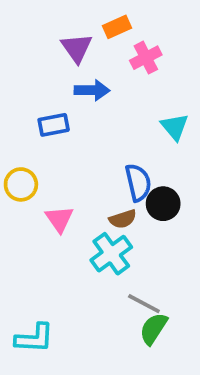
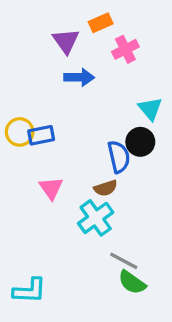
blue rectangle: (54, 125) -> (41, 135), moved
yellow circle: (21, 184) -> (20, 132), moved
black circle: (163, 204) -> (140, 142), moved
green semicircle: (154, 329) -> (132, 282), turned -88

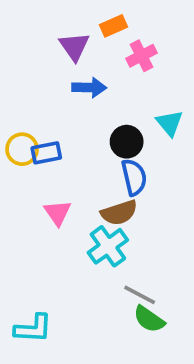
black circle: (140, 142) -> (127, 142), moved
brown semicircle: (106, 188) -> (119, 213), size x1.4

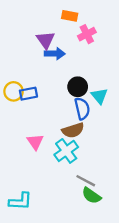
orange rectangle: (114, 26) -> (70, 16), turned 35
purple triangle: (74, 46) -> (46, 40), moved
cyan triangle: (170, 123) -> (99, 96), moved
pink triangle: (58, 213) -> (35, 142), moved

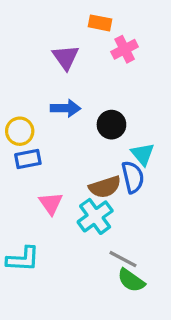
blue arrow: (55, 54) -> (66, 108), moved
blue rectangle: (28, 94) -> (28, 159), moved
cyan triangle: (99, 96) -> (143, 154), moved
blue semicircle: (82, 109) -> (133, 177), moved
cyan L-shape: (20, 201) -> (23, 259), moved

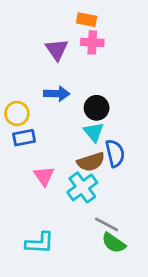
pink cross: (125, 49) -> (92, 42), moved, turned 30
cyan triangle: (143, 154) -> (94, 132), moved
cyan L-shape: (23, 259) -> (40, 243), moved

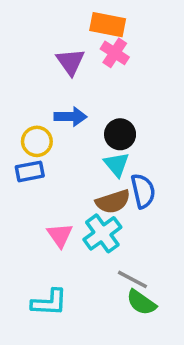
orange rectangle: (87, 20) -> (108, 25), size x1.4
pink cross: (92, 42) -> (115, 53), turned 30
yellow circle: (17, 114) -> (37, 141), moved
pink triangle: (44, 176) -> (60, 235), moved

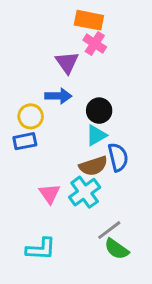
purple triangle: (70, 62) -> (67, 62), moved
cyan triangle: (117, 164) -> (96, 135), turned 40
gray line: (132, 279) -> (109, 230), turned -65

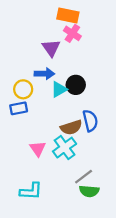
cyan triangle: (96, 135) -> (59, 89), moved
green semicircle: (117, 249) -> (89, 191), turned -30

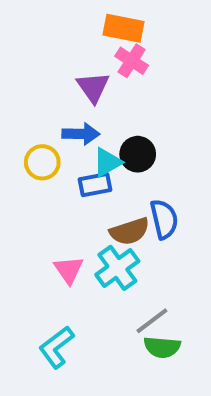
blue rectangle: (19, 108) -> (95, 185), moved
cyan L-shape: (31, 191) -> (56, 347), turned 140

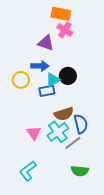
purple triangle: (93, 87) -> (46, 43), turned -36
blue semicircle: (164, 219) -> (81, 124), moved
gray line: (152, 321) -> (73, 143), moved

